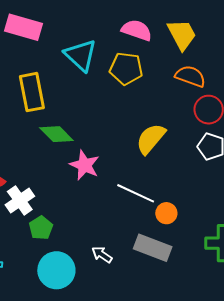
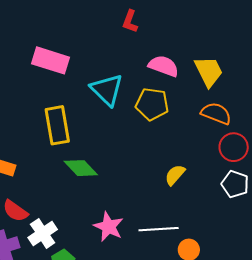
yellow semicircle: (151, 139) -> (175, 175), size x0.7
pink star: (85, 165) -> (109, 227), moved
white line: (136, 193) -> (159, 229), turned -30

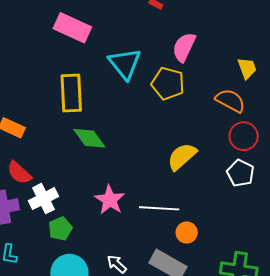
pink semicircle: (164, 66) -> (184, 47), turned -92
yellow trapezoid: (209, 71) -> (247, 68), moved, size x0.7
yellow semicircle: (175, 175) -> (182, 157), size x1.4

